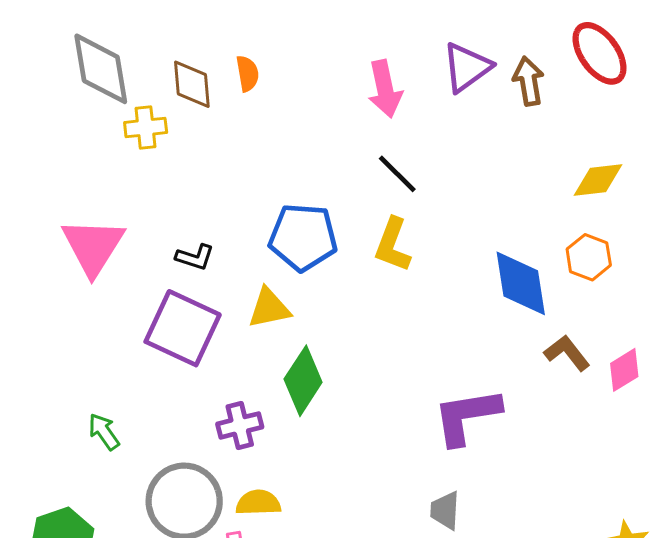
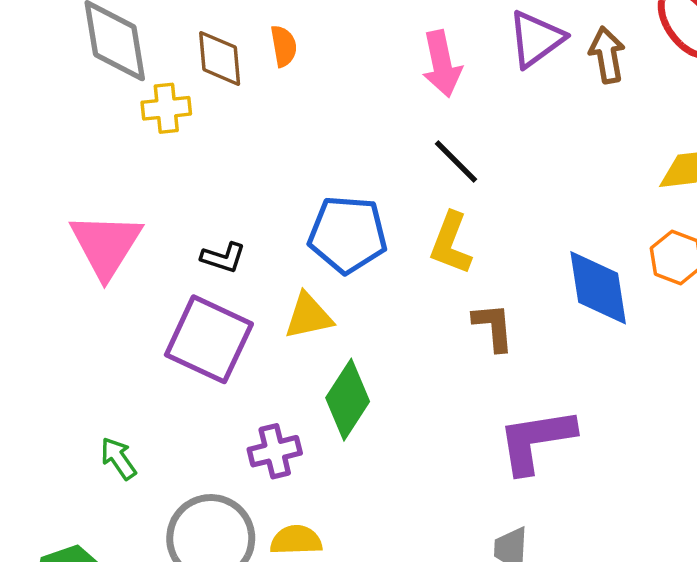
brown L-shape: (567, 353) -> (493, 327), moved, turned 33

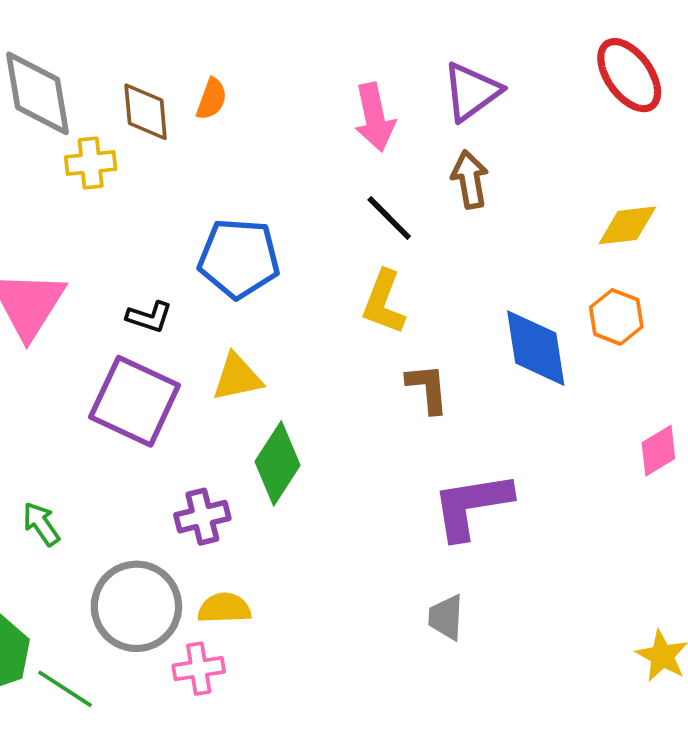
orange semicircle: (284, 46) -> (212, 99), turned 30
brown arrow: (607, 55) -> (470, 180), moved
blue pentagon: (348, 234) -> (239, 258), moved

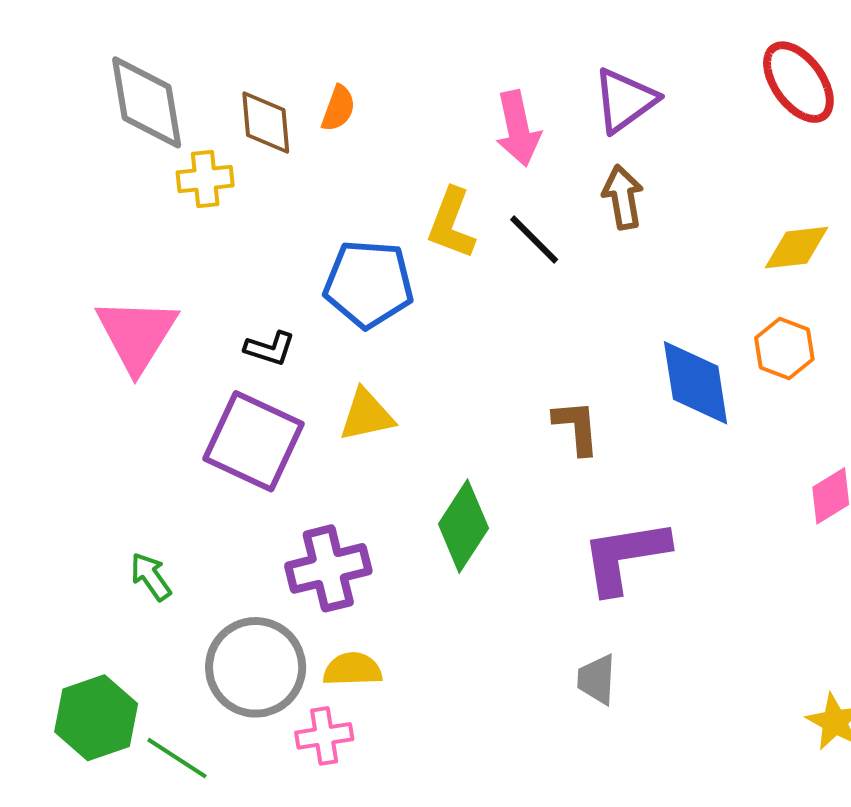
yellow L-shape: (384, 302) -> (451, 223), moved
green diamond: (277, 463) -> (463, 526), moved
purple cross: (202, 517) -> (328, 568), size x1.4

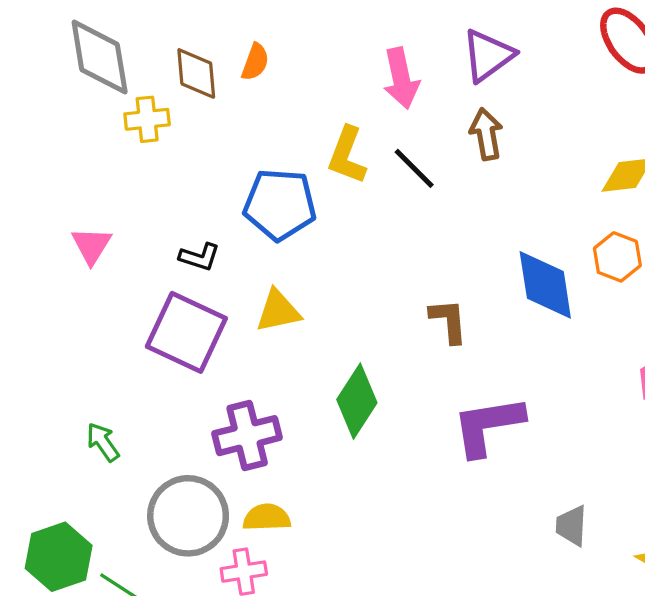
pink triangle: (137, 334) -> (91, 245), size x0.6
gray trapezoid: (597, 679) -> (571, 526), moved

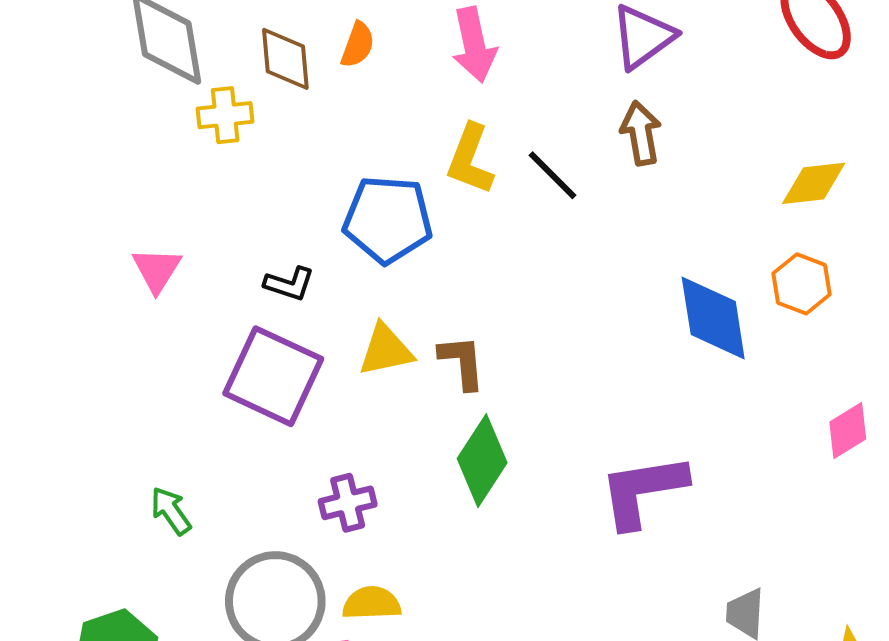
pink arrow: (401, 78) -> (474, 45), moved
brown L-shape: (449, 321) -> (462, 362), moved
purple cross: (247, 436) -> (348, 503), size x0.7

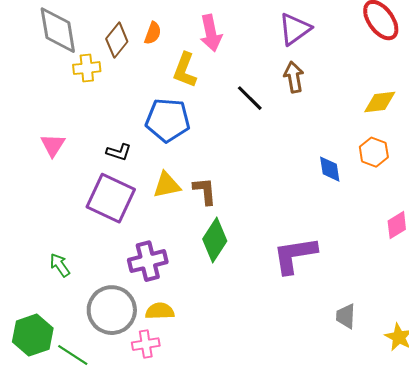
brown diamond: (285, 59) -> (117, 40), turned 44
yellow L-shape: (470, 159) -> (185, 70), moved
blue diamond: (713, 318) -> (330, 169), size x0.6
purple cross: (348, 503) -> (148, 261), size x1.4

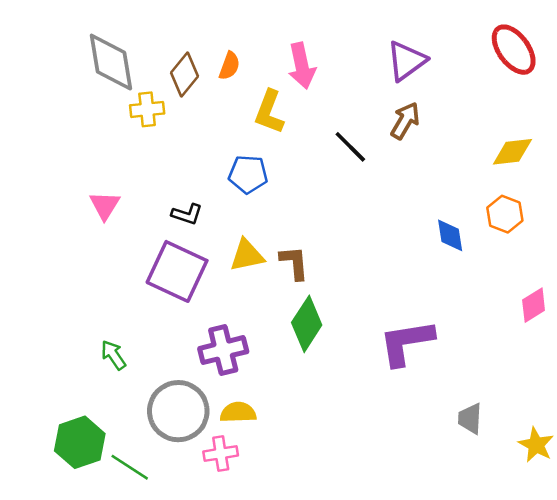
brown arrow: (294, 77) -> (405, 121), turned 40
blue pentagon: (168, 120) -> (248, 174), size x0.7

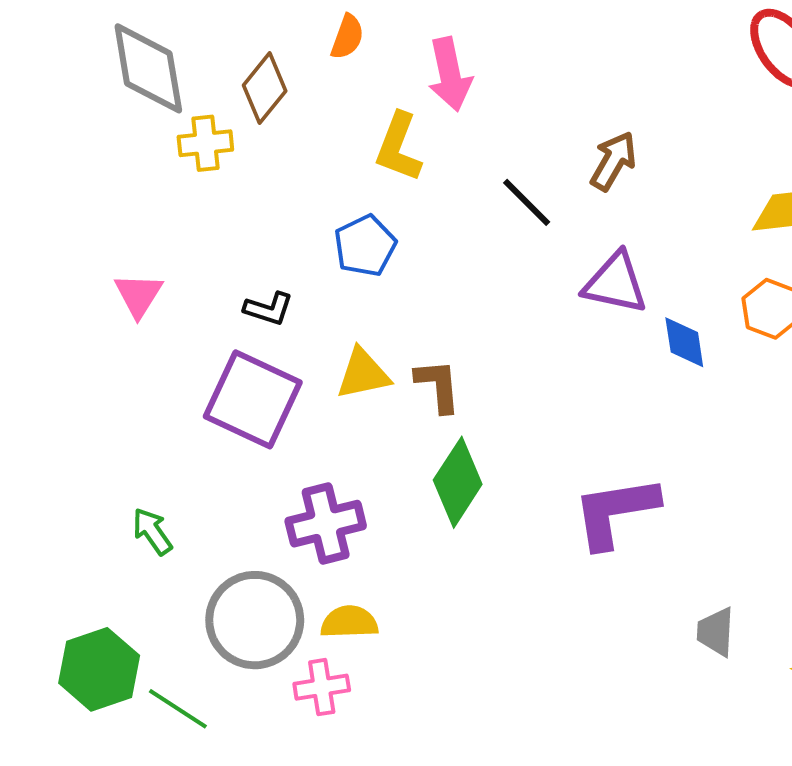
purple triangle: (406, 61) -> (615, 283), moved, turned 48
orange semicircle: (229, 66) -> (347, 37), moved
blue pentagon: (248, 174) -> (365, 246), turned -30

